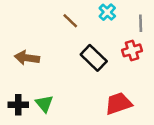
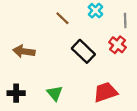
red cross: (132, 50) -> (118, 45), turned -35
green triangle: (44, 104) -> (55, 93), moved

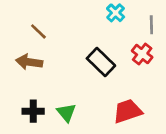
brown line: (62, 18) -> (38, 31), moved
black cross: (16, 93) -> (33, 111), moved

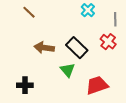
brown line: (38, 31) -> (29, 12), moved
brown arrow: (29, 62) -> (44, 48), moved
green triangle: (66, 112) -> (68, 70), moved

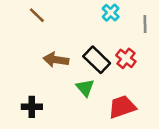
red cross: (108, 42) -> (126, 58), moved

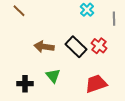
brown line: (37, 15) -> (19, 11), moved
green triangle: (85, 88) -> (53, 76), moved

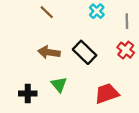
brown line: (19, 11) -> (47, 12), moved
red cross: (99, 46) -> (126, 50), moved

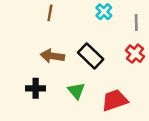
brown line: (47, 12) -> (50, 13), turned 56
green triangle: (59, 85) -> (76, 91), moved
black cross: (28, 94) -> (36, 88), moved

